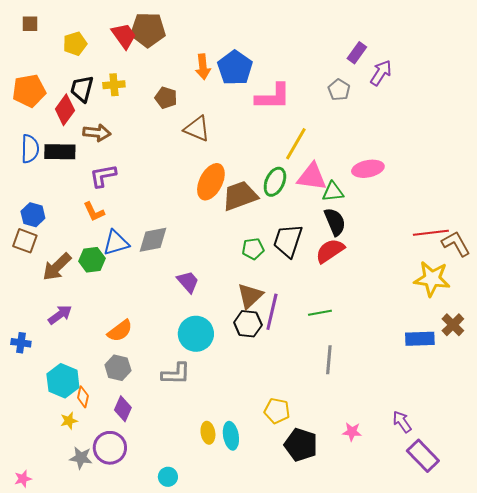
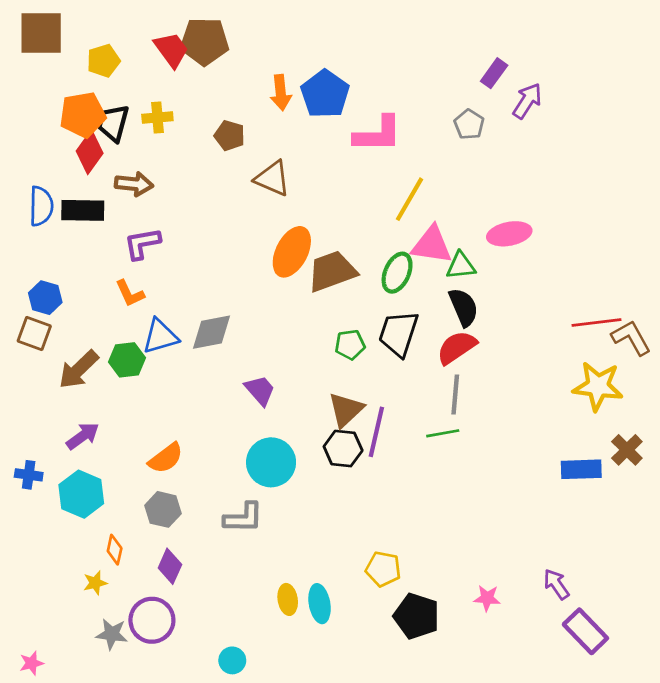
brown square: (30, 24) -> (41, 33), size x2.0
orange pentagon: (29, 91) -> (83, 115), moved
green ellipse: (275, 182) -> (397, 273), moved
gray line: (329, 360) -> (455, 394), moved
cyan hexagon: (63, 381) -> (81, 494), moved

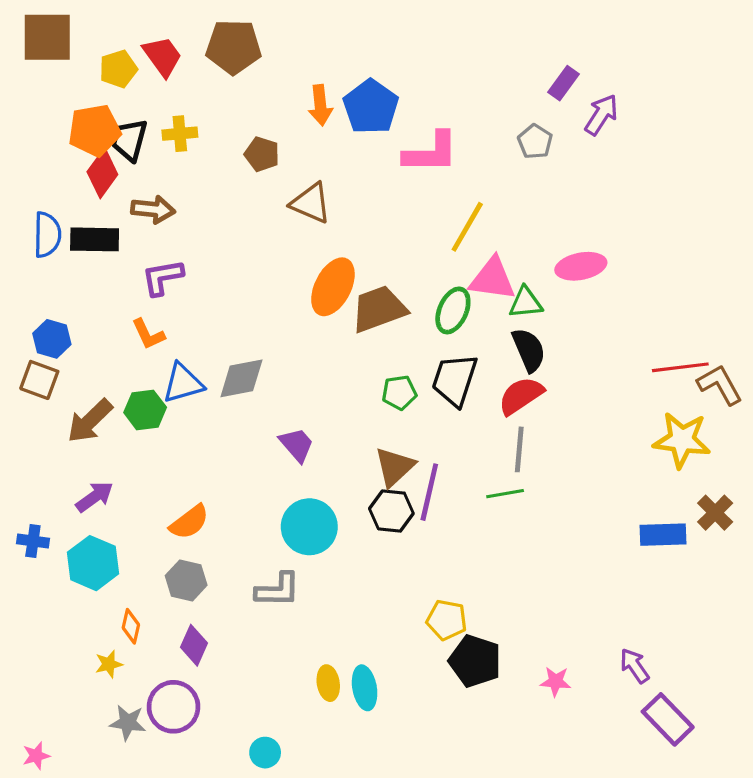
red trapezoid: (171, 50) -> (162, 56), moved
yellow pentagon: (383, 569) -> (447, 620), moved
black pentagon: (416, 616) -> (475, 661), moved

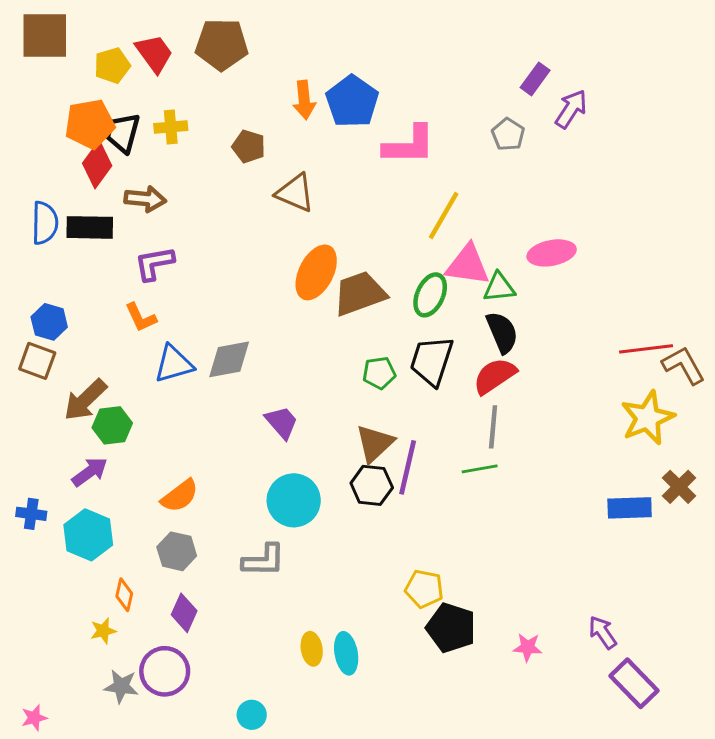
green hexagon: (145, 410) -> (112, 425), moved
yellow star: (682, 440) -> (648, 418), turned -30

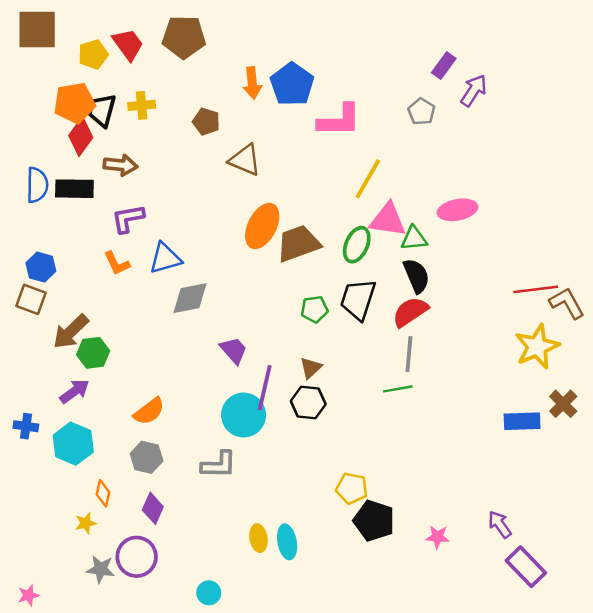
blue triangle: (174, 364) -> (165, 258), moved
brown triangle: (375, 443) -> (311, 368), size x0.7
purple line: (408, 467) -> (265, 388), moved

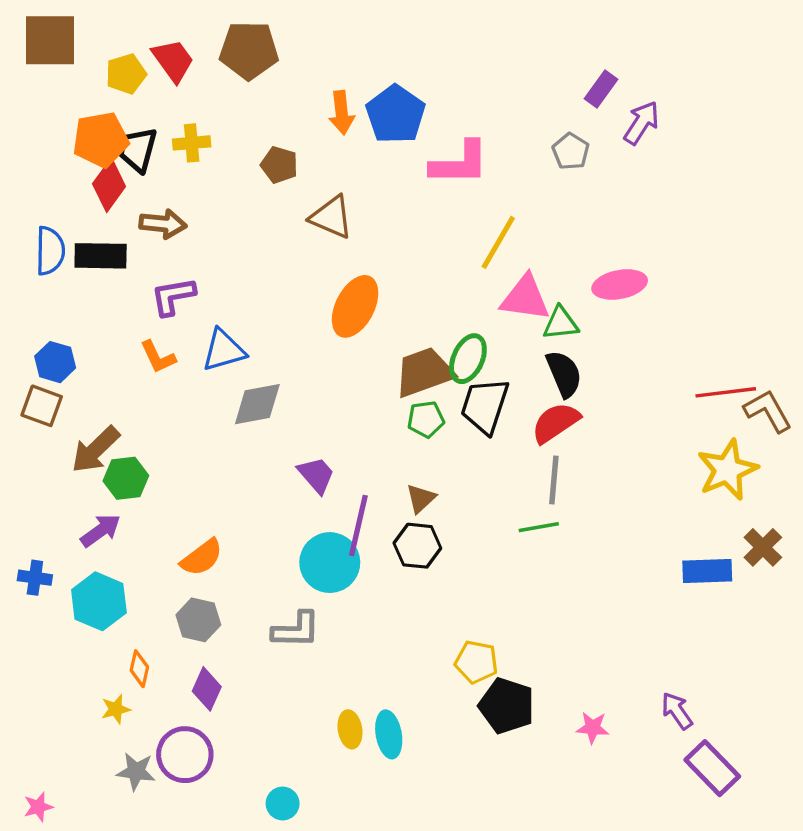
brown trapezoid: (298, 243) -> (424, 372), moved
green ellipse: (357, 245) -> (468, 359), moved

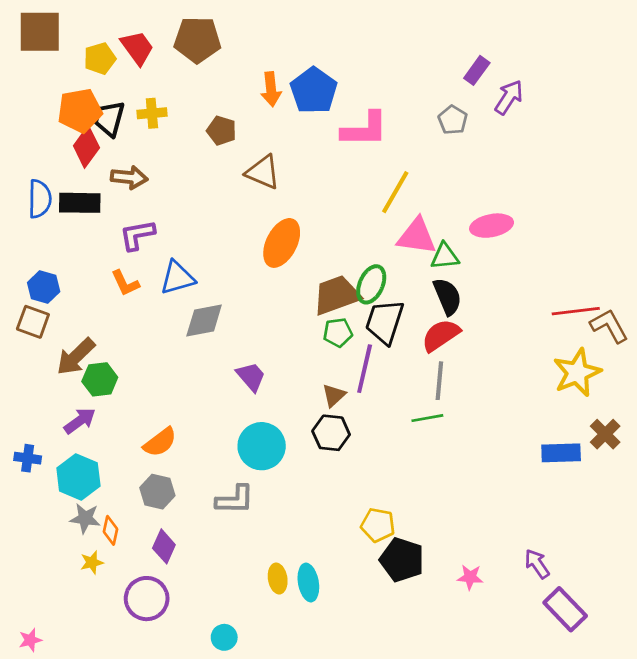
purple line: (358, 525) -> (365, 369), moved
gray star: (136, 771) -> (85, 518), moved

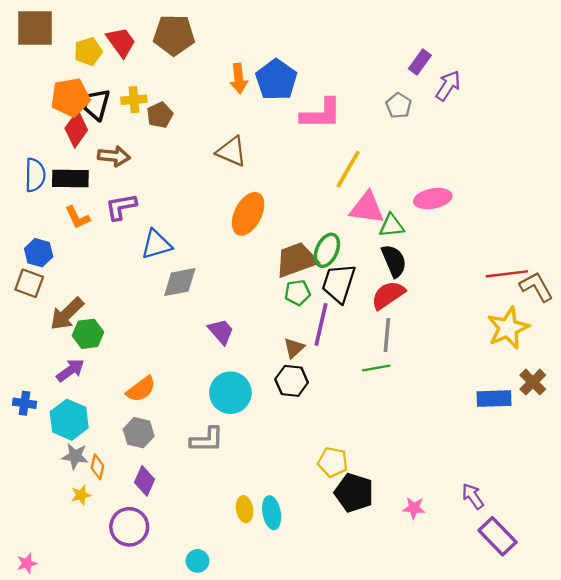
brown pentagon: (221, 131) -> (160, 115), moved, turned 30
orange L-shape: (125, 283) -> (77, 217), moved

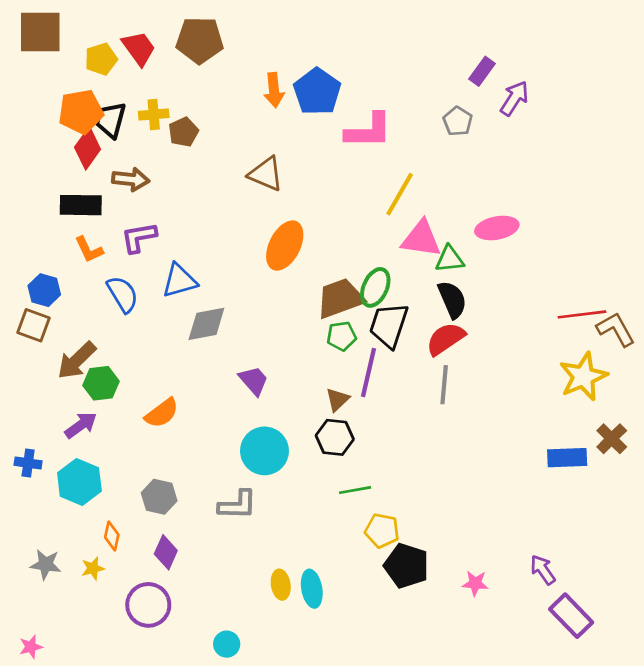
blue semicircle: (35, 175) -> (123, 294), moved, turned -32
green line: (376, 368) -> (355, 490), moved
orange semicircle: (141, 389) -> (162, 413), moved
gray star: (75, 456) -> (46, 564), moved

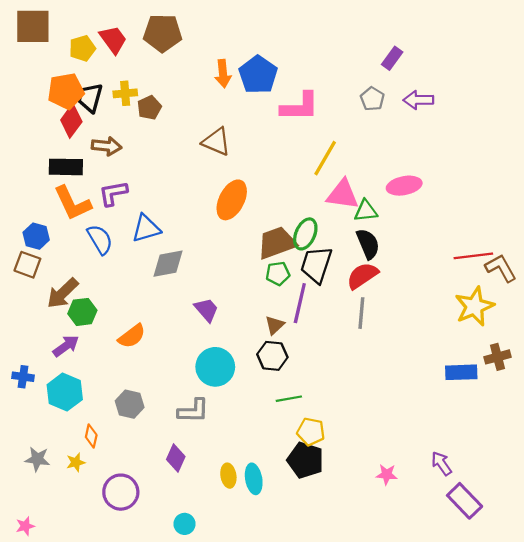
purple arrow: (514, 98) -> (418, 100), moved, turned -124
orange L-shape: (89, 250) -> (72, 203), size x1.6
brown cross: (612, 439) -> (498, 357), turned 30
purple diamond: (166, 552) -> (176, 458), moved
black pentagon: (406, 566) -> (305, 460), moved

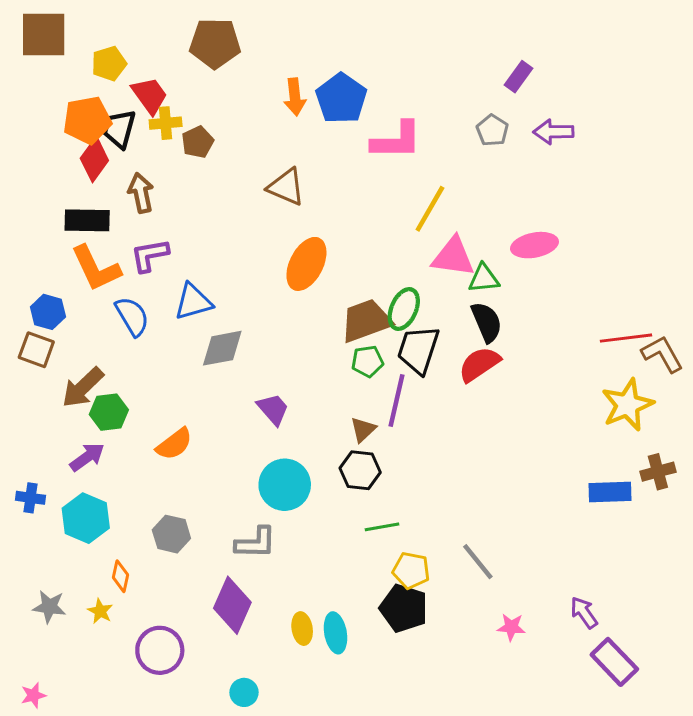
red trapezoid: (113, 40) -> (150, 95), moved
brown arrow: (107, 146) -> (141, 193), turned -108
gray line: (361, 313) -> (478, 562), moved, turned -44
purple diamond: (176, 458) -> (232, 605), size x1.5
yellow star: (76, 462) -> (100, 611), turned -30

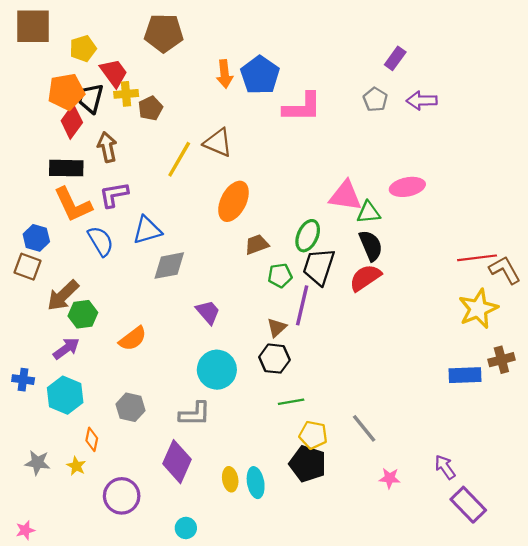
yellow line: (430, 209) -> (179, 159), moved
brown trapezoid: (366, 321) -> (257, 244), moved, size x0.6

